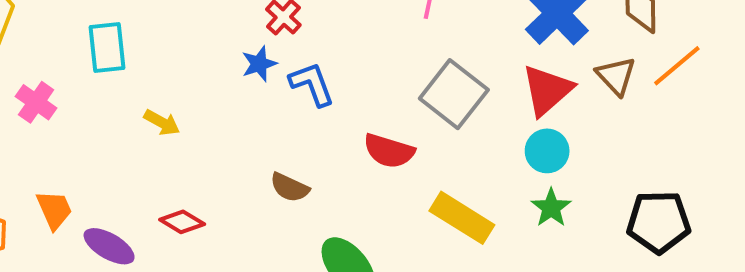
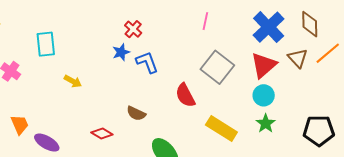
red semicircle: (389, 151) -> (185, 95), turned 45
red diamond: (182, 222) -> (102, 134), moved

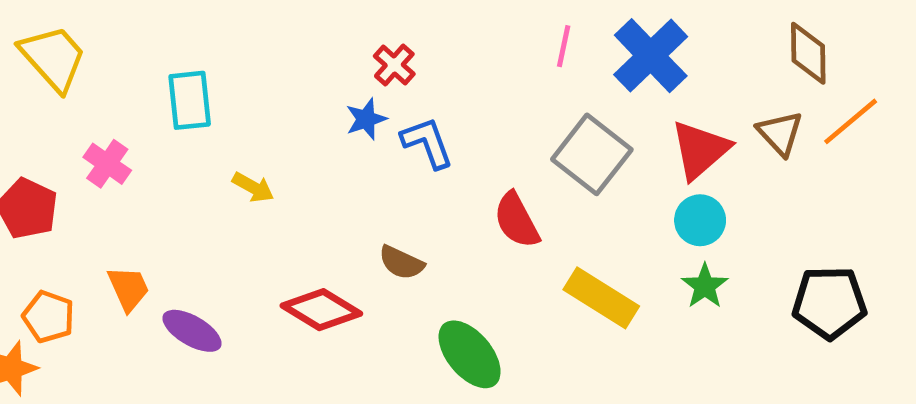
blue cross: (269, 27) -> (651, 56), moved
red diamond: (102, 134) -> (321, 310), size x1.5

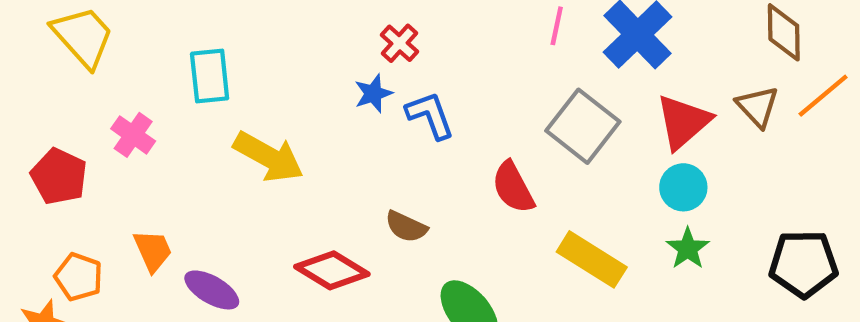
yellow arrow: (253, 187) -> (269, 157), size x1.8

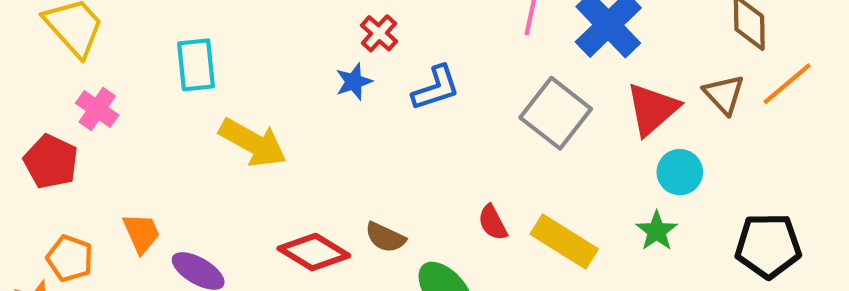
blue L-shape: (430, 115) -> (436, 88), moved, turned 92
pink cross: (133, 135) -> (97, 109), moved
red semicircle: (513, 187) -> (493, 223), moved, size x0.7
cyan circle: (683, 187) -> (680, 172), moved
brown semicircle: (406, 227) -> (385, 237), moved

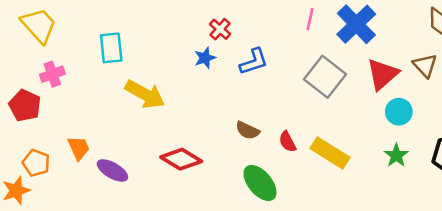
pink cross: (97, 109) -> (52, 74), turned 35
green star: (657, 231) -> (396, 155), moved
brown semicircle: (385, 237) -> (247, 130), moved

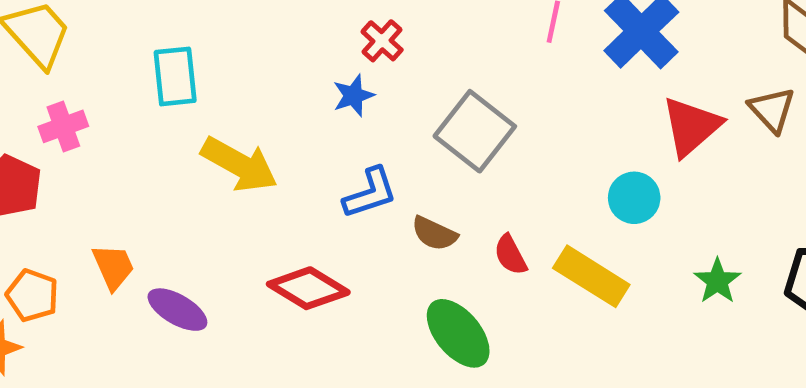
blue L-shape: (254, 62) -> (370, 193), moved
gray square: (325, 77) -> (475, 131), moved
cyan circle: (399, 112) -> (634, 198), moved

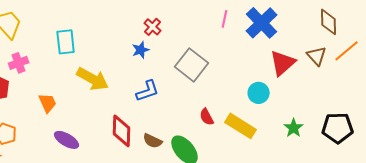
brown semicircle: (434, 233) -> (153, 141), moved
orange trapezoid: (113, 267) -> (48, 103), moved
red diamond: (308, 288) -> (122, 131), turned 60

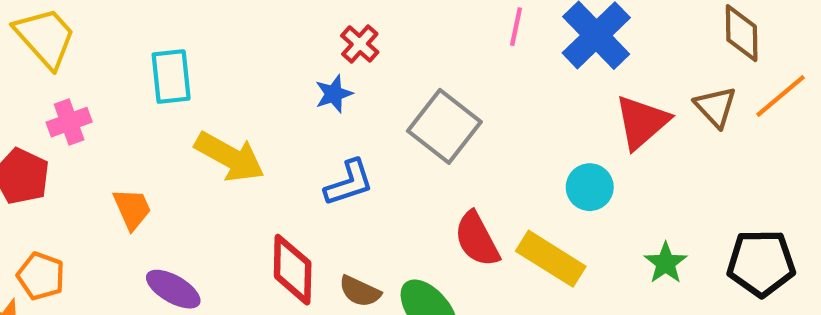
red semicircle: (207, 117) -> (477, 239), size x1.5

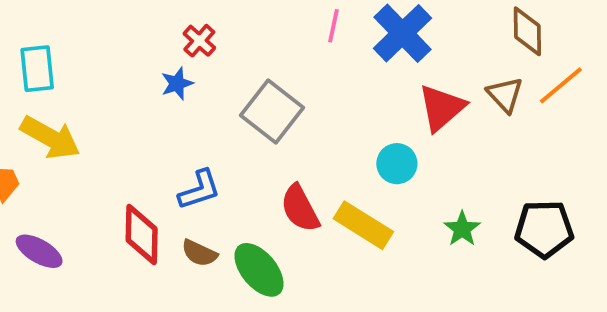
yellow arrow: (230, 157) -> (50, 138), moved
blue L-shape: (349, 183) -> (199, 190), moved

